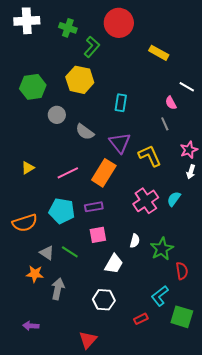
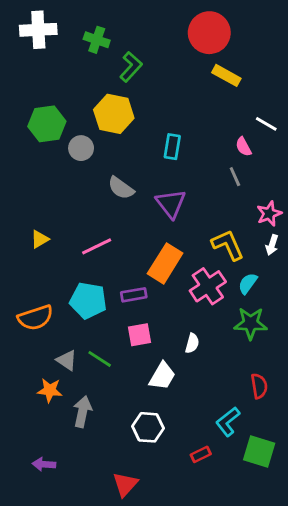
red circle: (119, 23) -> (209, 33), moved
gray circle: (57, 115) -> (81, 148), moved
yellow L-shape: (150, 156) -> (228, 245), moved
orange rectangle: (104, 173) -> (165, 263), moved
green star: (162, 249) -> (251, 323), moved, turned 30

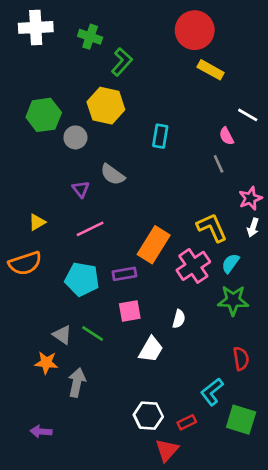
purple triangle: (171, 204) -> (81, 189), moved, size x0.6
orange semicircle: (35, 318) -> (25, 263), moved
white hexagon: (148, 427) -> (148, 416), moved
red triangle: (125, 484) -> (167, 450), moved

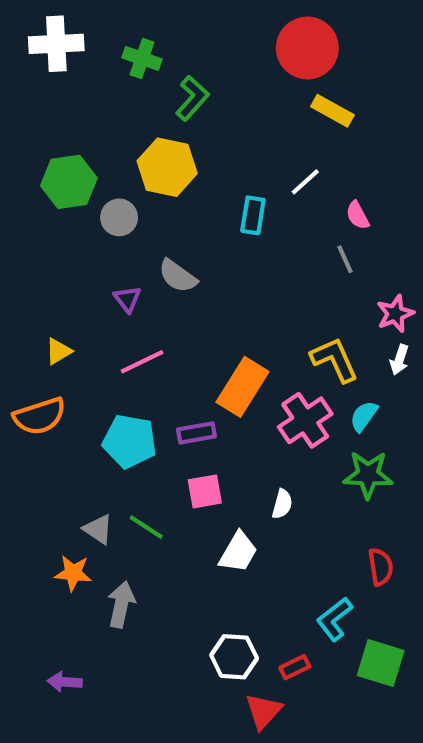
white line: (248, 115) -> (305, 182), moved, turned -72

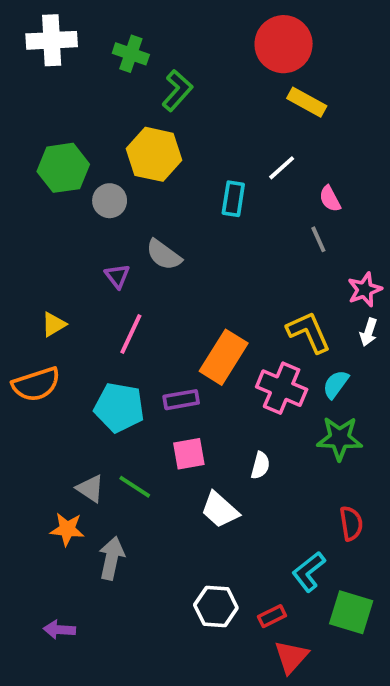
pink line: (142, 362) -> (131, 334), turned -39
pink cross: (305, 420) -> (282, 388), turned -33
white trapezoid: (238, 552) -> (220, 510), turned 102
red triangle: (263, 711) -> (291, 657), moved

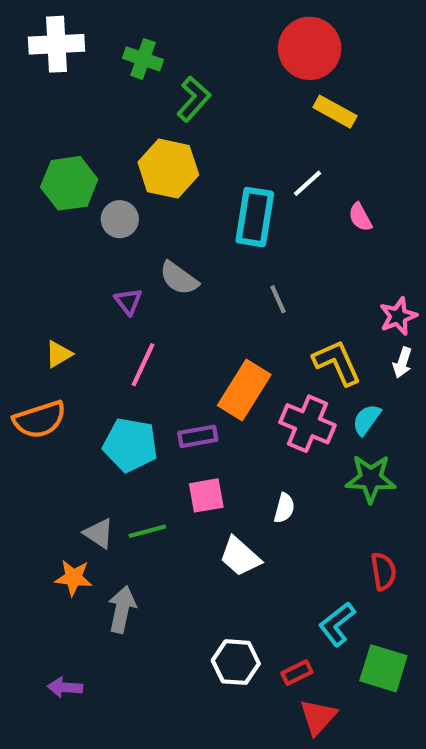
cyan rectangle: (233, 199) -> (255, 217), size x1.5
gray line: (318, 239) -> (278, 299), moved
green line: (135, 487) -> (147, 531), turned -48

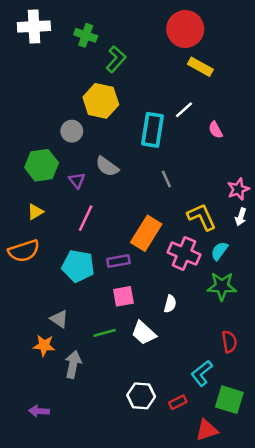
green hexagon: (69, 183) -> (42, 165), moved
green line: (147, 531) -> (105, 333), moved
red triangle: (318, 717) -> (207, 430), moved, turned 30

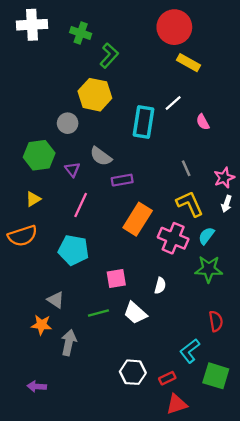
gray line: (166, 179) -> (186, 168), moved
purple rectangle: (118, 261) -> (122, 180), moved
red triangle: (207, 430) -> (177, 404), moved

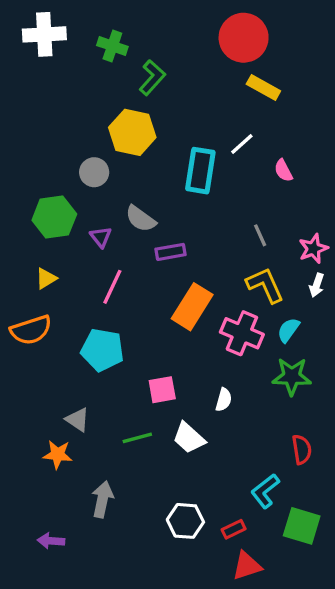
gray arrow: (69, 343) -> (102, 499), moved

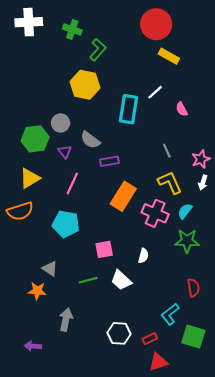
gray circle: (94, 172) -> (61, 123), moved
yellow triangle: (46, 278) -> (30, 178), size x1.5

